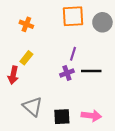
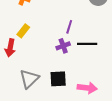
gray triangle: (32, 106) -> (29, 79), turned 35
black square: (62, 117) -> (58, 79), moved

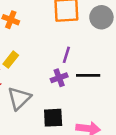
gray triangle: (29, 79) -> (19, 98), moved

